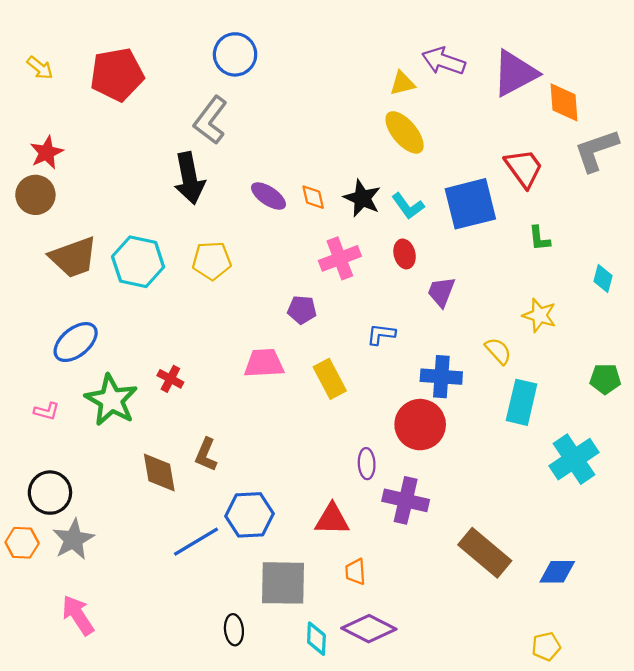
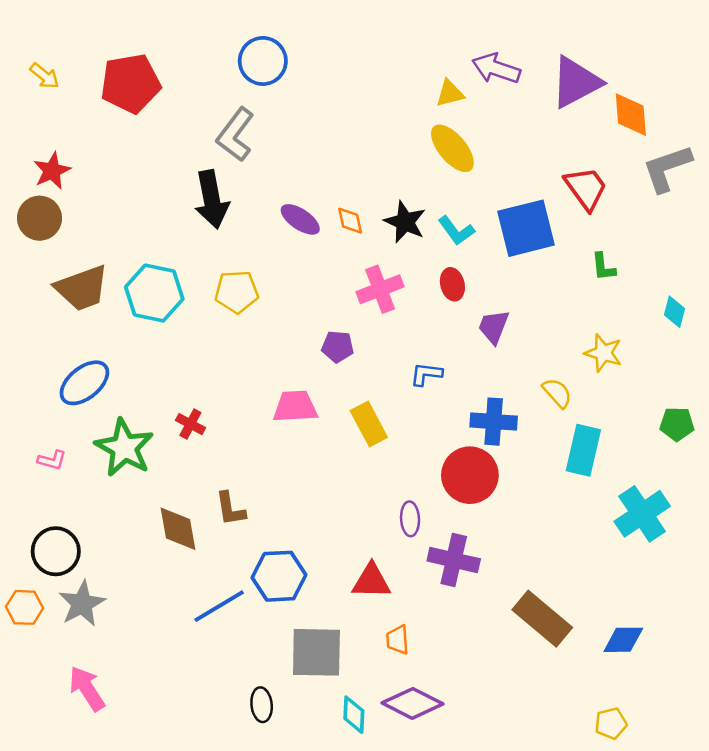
brown L-shape: (206, 455) -> (230, 509), turned -32

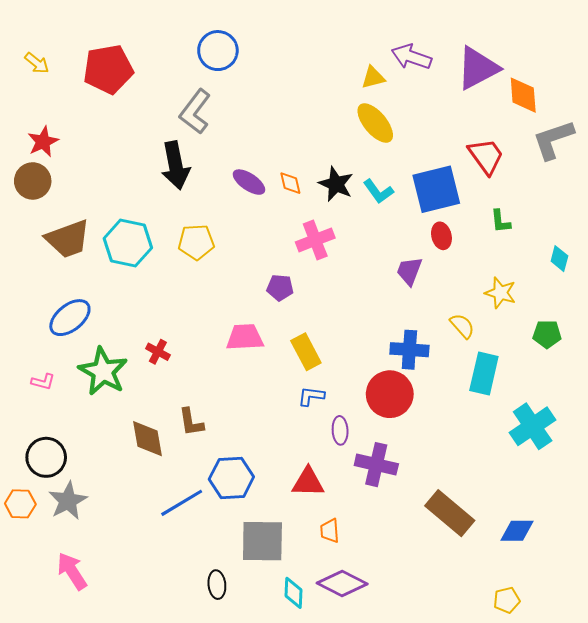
red ellipse: (452, 284) -> (441, 236), moved
blue L-shape: (426, 374) -> (311, 396), moved
green pentagon: (677, 424) -> (547, 334), moved

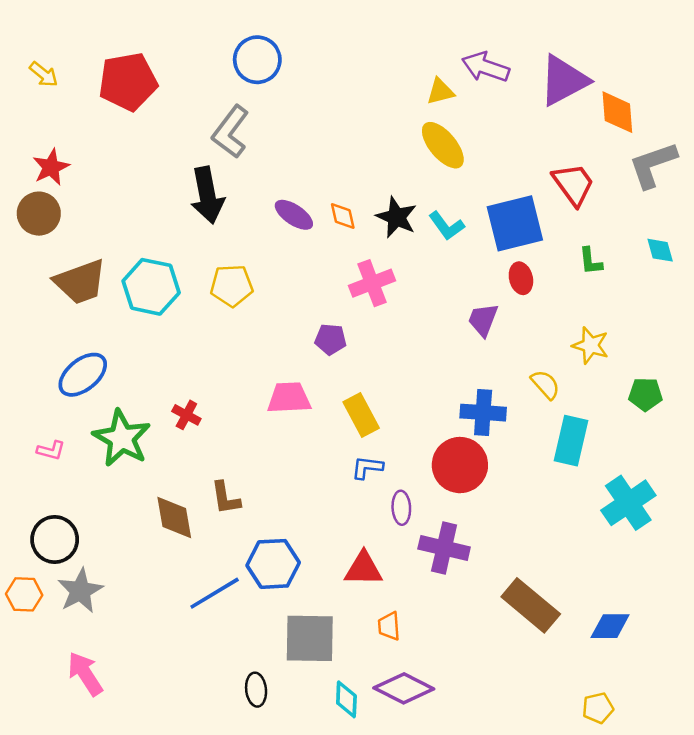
cyan diamond: (559, 259) -> (660, 250), moved, turned -30

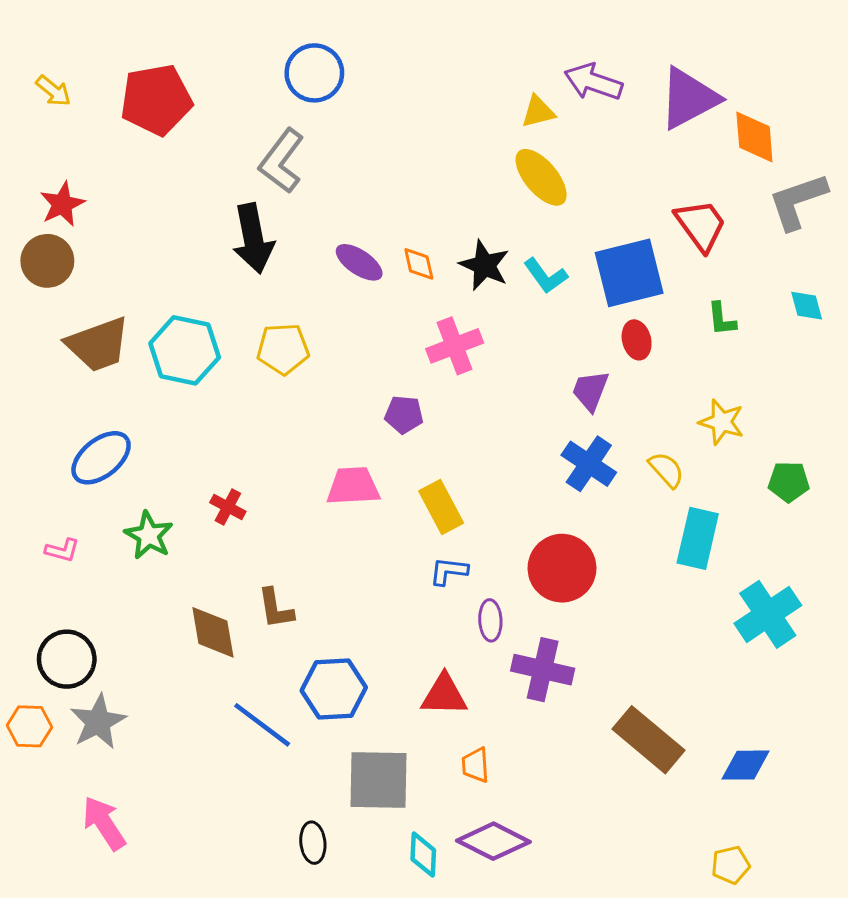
blue cross: (483, 413) -> (589, 464), moved, turned 30
green star: (122, 438) -> (149, 535), size x0.7
blue line: (215, 593) -> (262, 725), turned 68

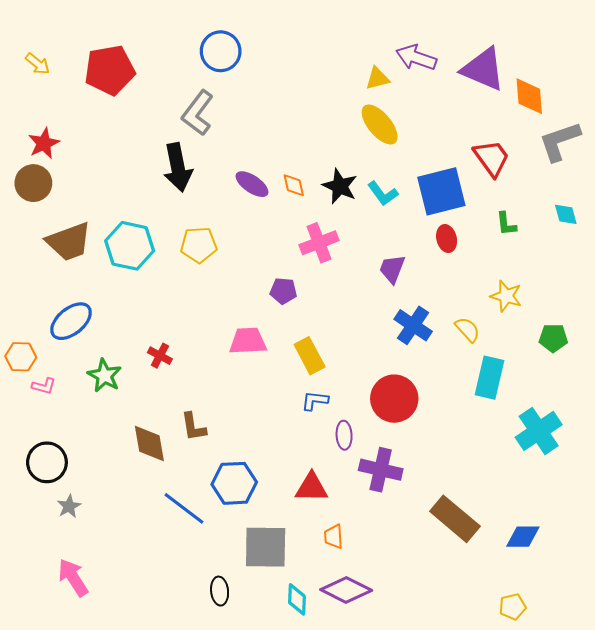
purple triangle: (689, 98) -> (483, 69), turned 51
purple trapezoid: (590, 391) -> (392, 269), moved
gray star: (98, 722) -> (69, 506), size x0.6
orange hexagon: (29, 726) -> (21, 357), moved

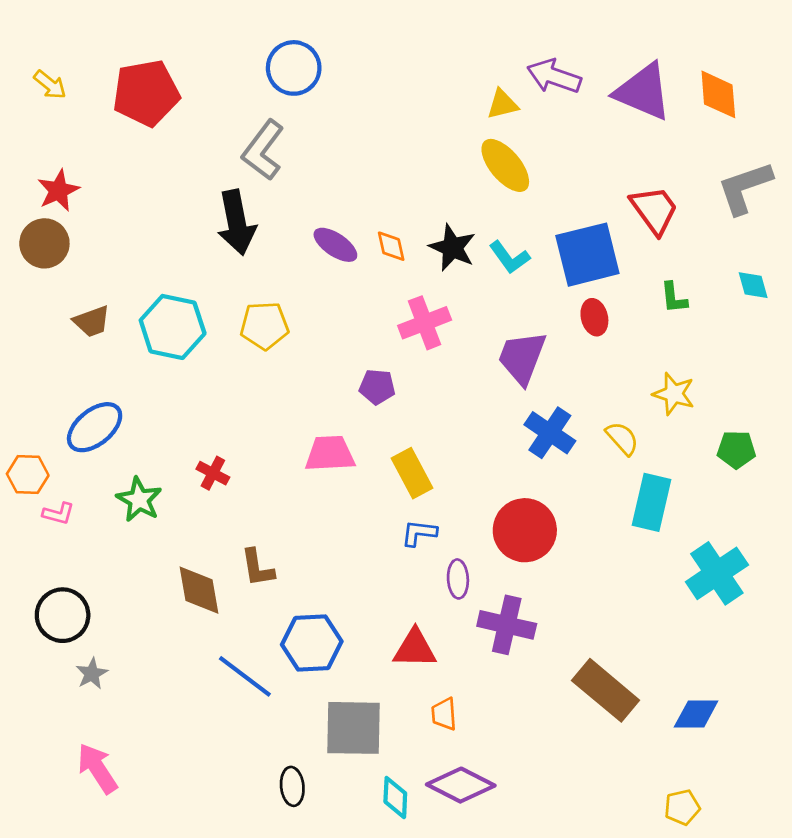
orange diamond: (529, 96) -> (718, 94), moved
brown trapezoid: (69, 242) -> (92, 321), size x0.6
purple trapezoid: (392, 269) -> (522, 358), size x1.4

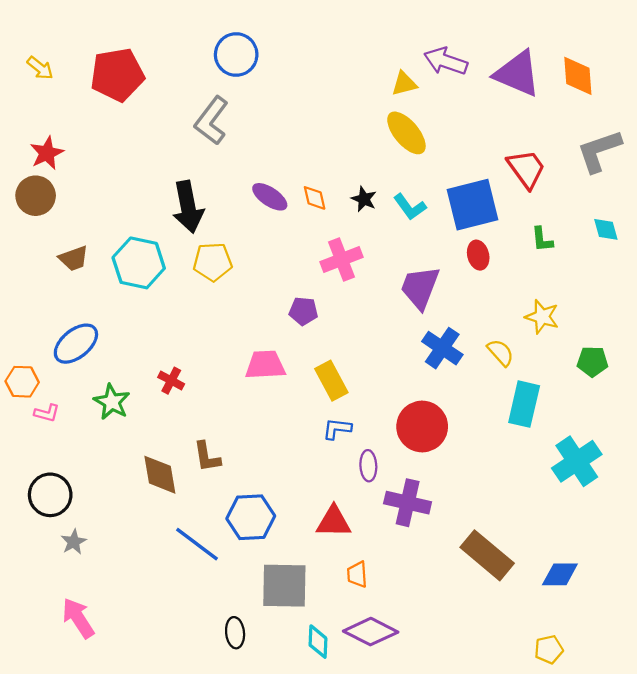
black arrow: (237, 223) -> (188, 207), moved
black star: (452, 248) -> (364, 199), size x0.7

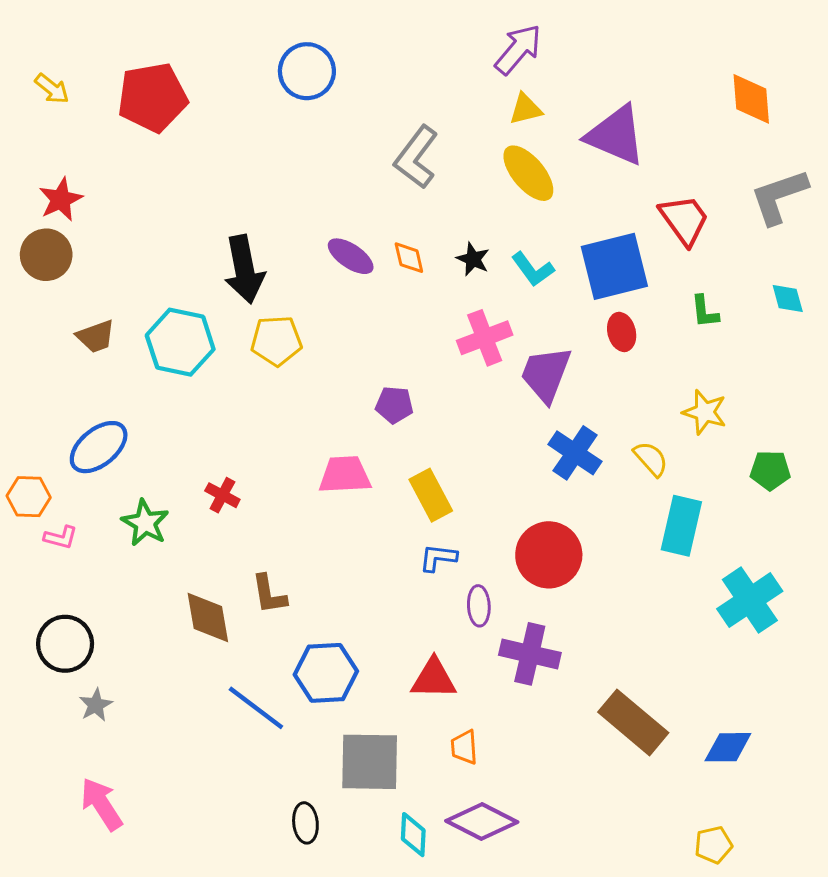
purple arrow: (446, 61) -> (518, 49), moved, turned 111
purple triangle: (517, 74) -> (616, 135), moved
gray L-shape: (212, 121) -> (416, 157), moved
pink cross: (341, 260) -> (485, 338), moved

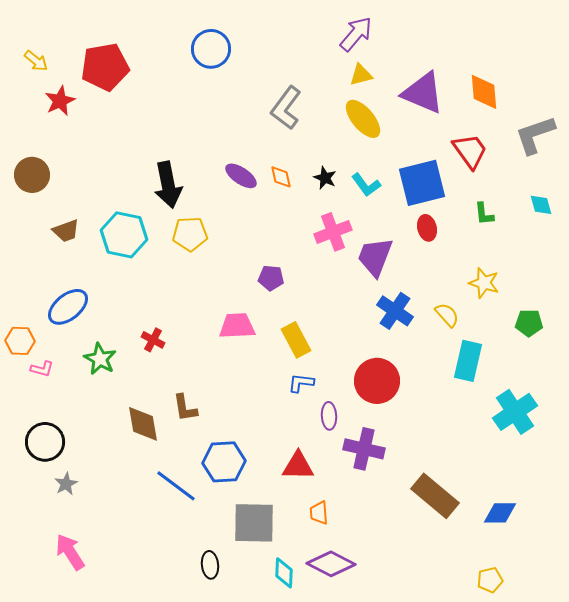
orange diamond: (751, 99) -> (484, 92), moved
red star: (61, 199) -> (60, 101), moved

